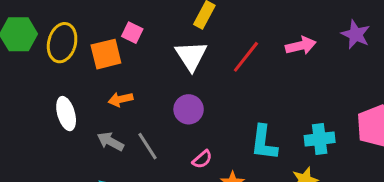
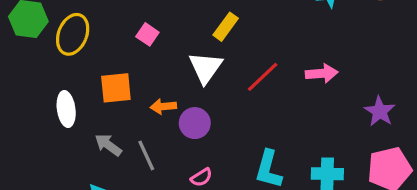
purple star: (356, 34) -> (380, 111), moved
orange square: (106, 54) -> (116, 88), moved
orange arrow: (121, 99) -> (163, 106), moved

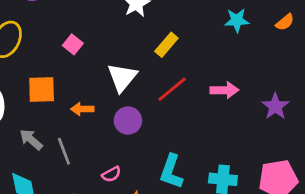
yellow rectangle: (226, 27) -> (166, 45), moved
purple star: (380, 111) -> (275, 106), moved
purple circle: (195, 123) -> (128, 121), moved

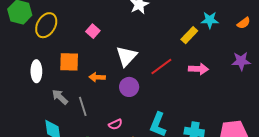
yellow rectangle: (166, 45) -> (189, 35), moved
purple star: (275, 106) -> (241, 61), moved, turned 30

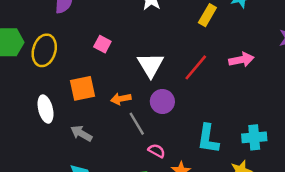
yellow rectangle: (189, 35) -> (207, 15), moved
gray line: (83, 106) -> (137, 124), moved
pink semicircle: (115, 124) -> (157, 151), turned -112

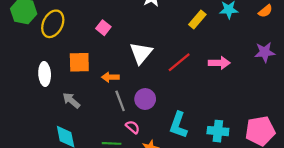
purple circle: (162, 101) -> (145, 99), moved

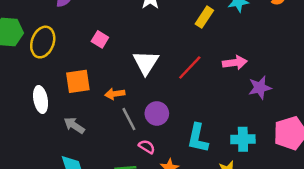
purple star: (265, 52) -> (260, 88), moved

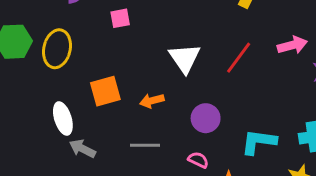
pink square: (100, 39) -> (120, 18), moved, turned -35
gray line: (129, 119) -> (145, 145), moved, turned -55
gray arrow: (74, 125) -> (82, 149), moved
cyan L-shape: (198, 138) -> (259, 142), turned 92

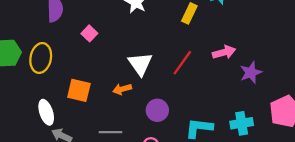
pink square: (120, 18) -> (89, 33), turned -35
orange square: (105, 91) -> (79, 90), turned 30
orange arrow: (152, 101) -> (122, 89), moved

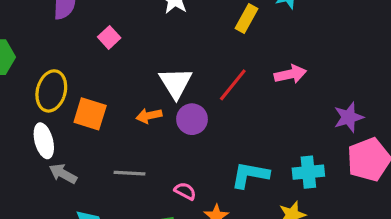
yellow ellipse: (41, 58) -> (51, 91), moved
purple star: (251, 72) -> (349, 117), moved
purple circle: (157, 110) -> (192, 119), moved

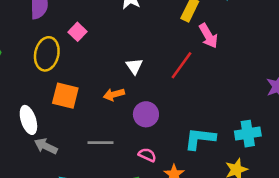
pink arrow: (290, 74) -> (208, 36), moved, turned 75
white triangle: (176, 83) -> (134, 66), size x0.6
yellow ellipse: (51, 91) -> (47, 54), moved
purple circle: (192, 119) -> (146, 114), moved

